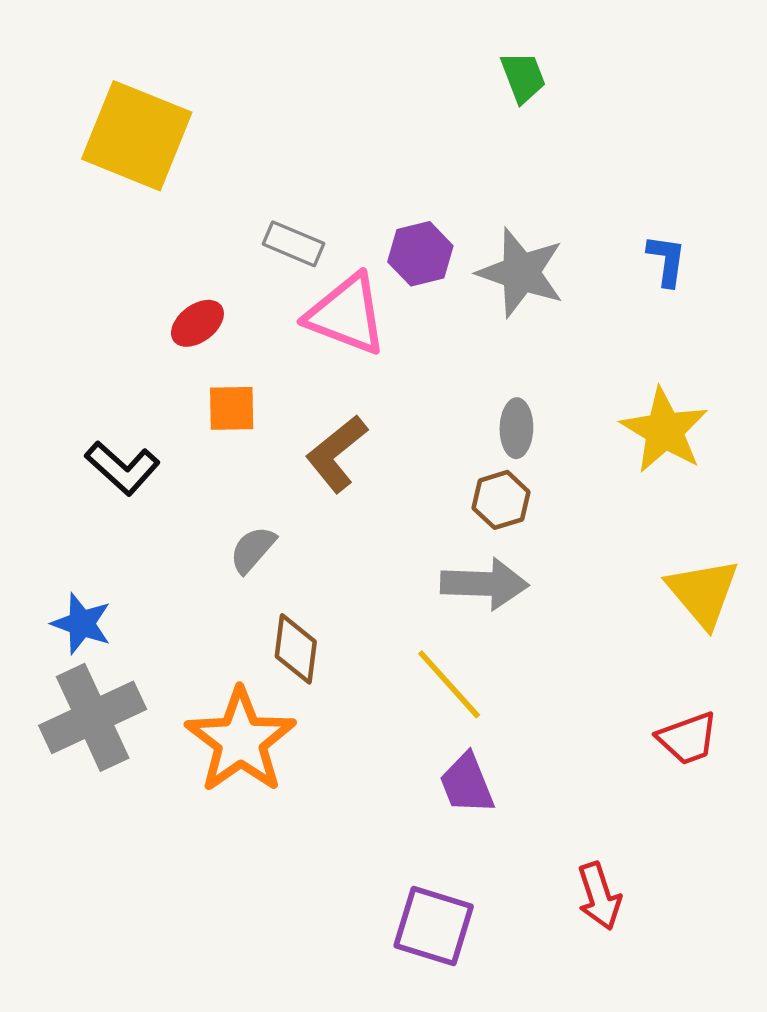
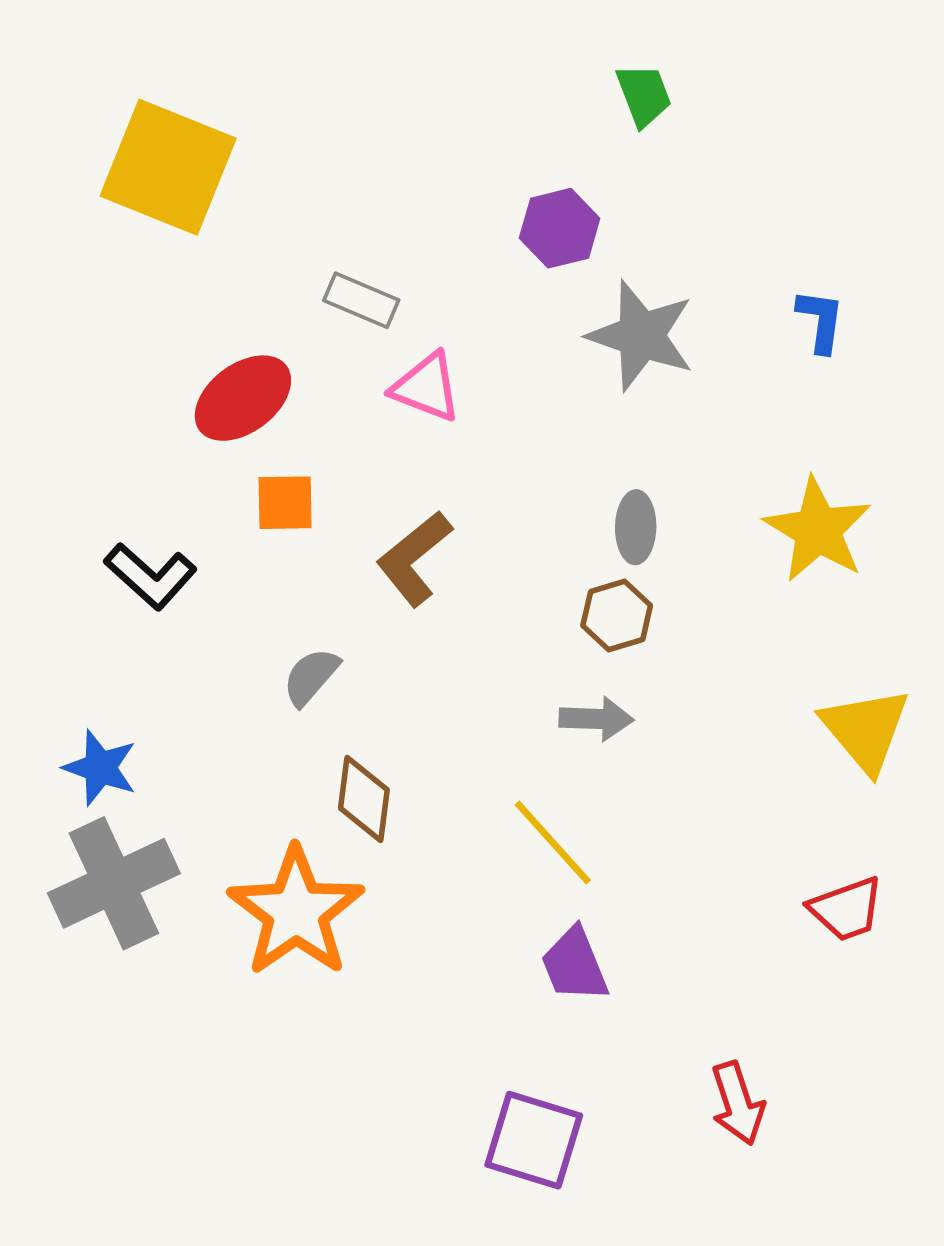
purple hexagon: (420, 254) -> (560, 228), moved
pink triangle: (346, 314) -> (426, 387), size x0.7
red ellipse: (197, 323) -> (243, 398), size x1.5
gray arrow: (484, 584) -> (596, 719), size x0.7

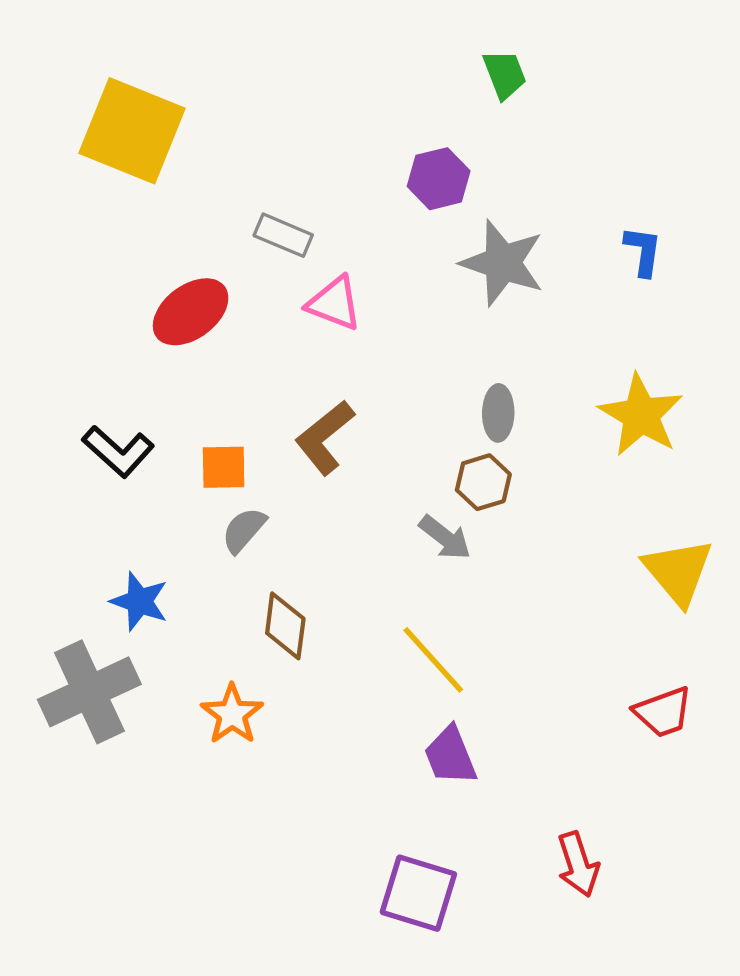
orange square: (285, 503) -> (224, 467), moved
gray arrow: (596, 719) -> (445, 538), moved, turned 36
blue star: (100, 768) -> (139, 601), moved
orange star: (296, 912) -> (232, 714), size x0.6

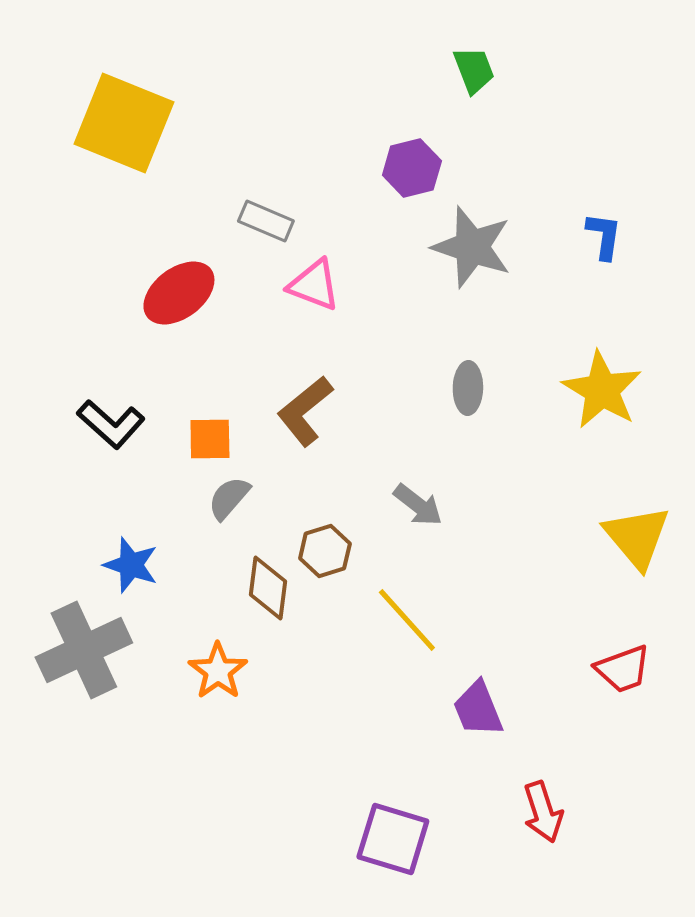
brown hexagon: (483, 482) -> (325, 551), moved
purple trapezoid: (450, 756) -> (478, 709), moved

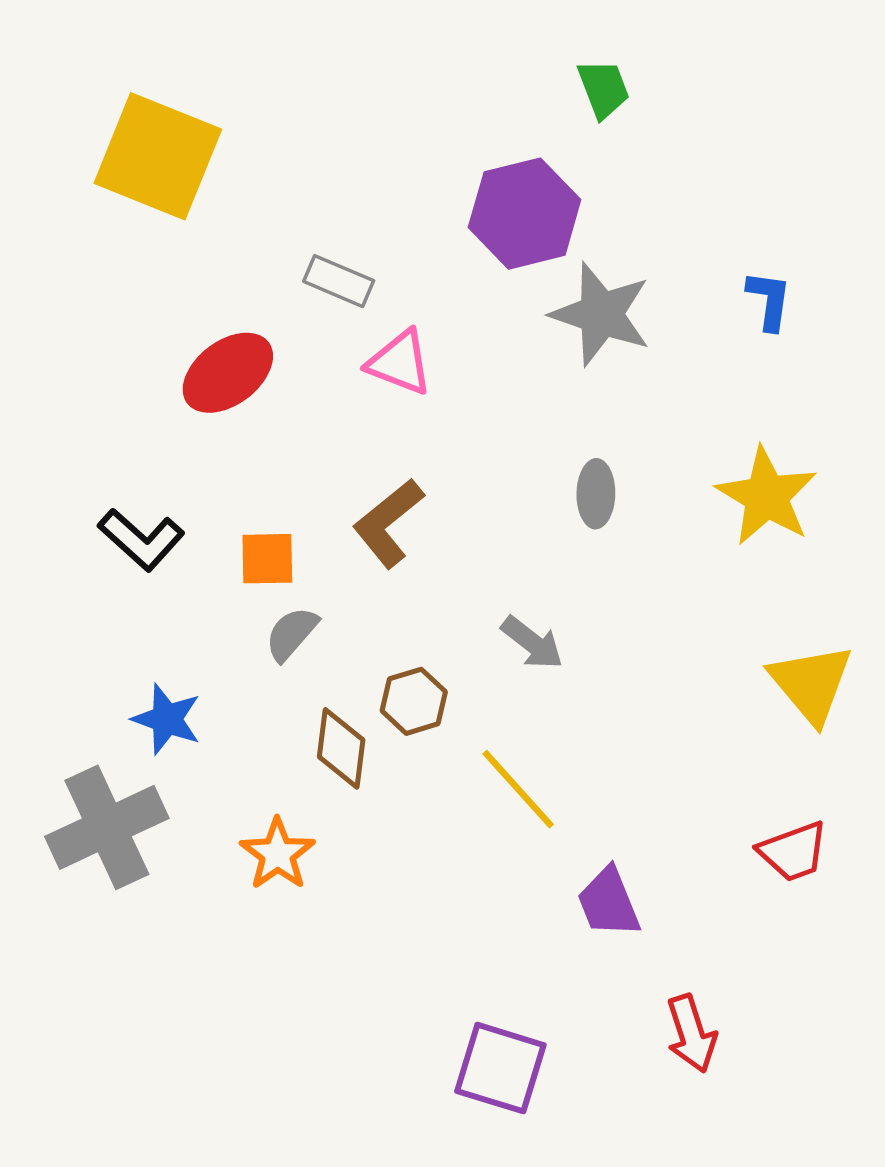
purple hexagon: (412, 168) -> (525, 214), size x1.5

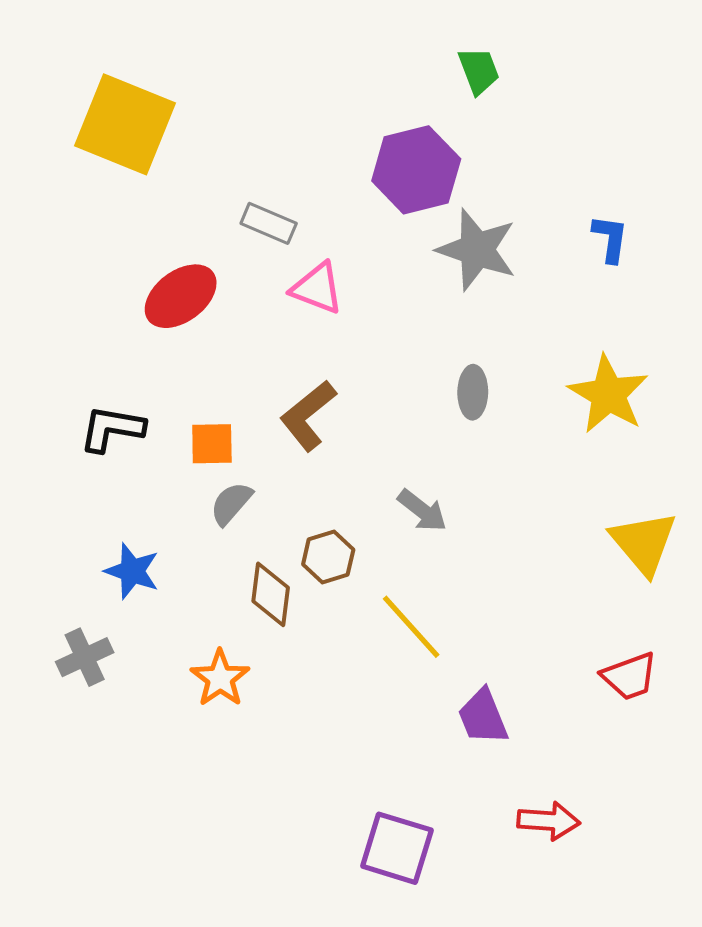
black L-shape: (141, 540) -> (112, 429), turned 148
gray cross: (107, 827) -> (85, 657), size x0.6
red arrow: (691, 1034) -> (549, 821), turned -68

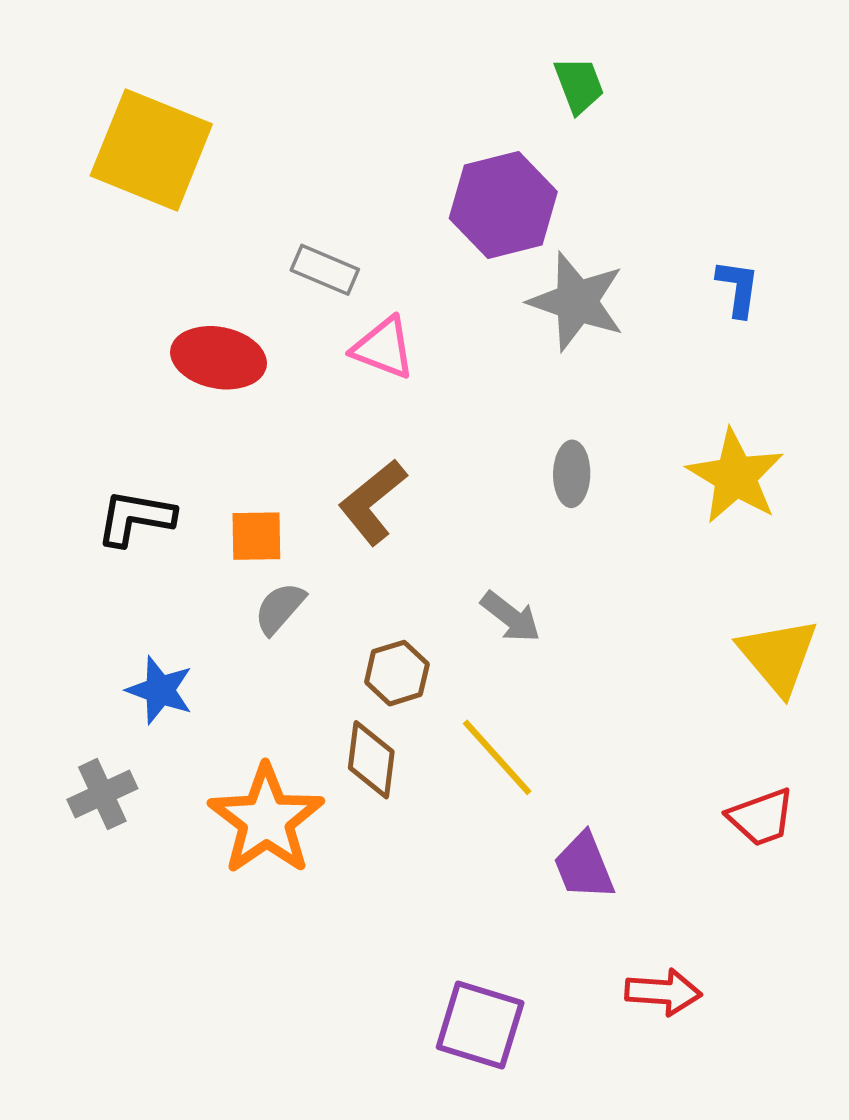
red ellipse: (181, 296) -> (219, 358), turned 48
brown diamond: (271, 594) -> (371, 760), moved
orange star: (220, 678) -> (266, 820), size x1.6

